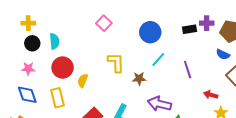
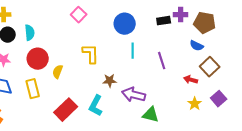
cyan line: (158, 59) -> (133, 51), turned -42
brown star: (139, 79) -> (110, 81), moved
red arrow: (211, 95) -> (191, 80), moved

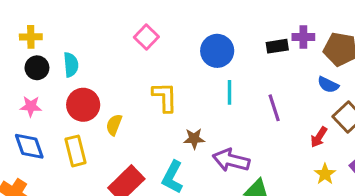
red arrow: (191, 80) -> (319, 137), turned -72

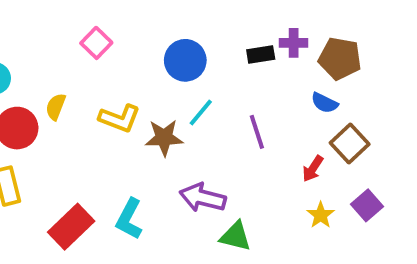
cyan line: (230, 92) -> (201, 113), turned 40
yellow L-shape: (165, 97) -> (120, 118), turned 112
yellow semicircle: (114, 125) -> (56, 107), moved
brown star: (194, 139) -> (164, 138), moved, size x1.4

